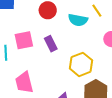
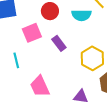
pink square: (24, 40) -> (32, 33), moved

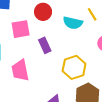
pink trapezoid: (40, 86) -> (20, 70), moved

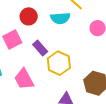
yellow hexagon: (74, 67) -> (59, 63), moved

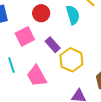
cyan semicircle: (60, 18) -> (73, 15), turned -102

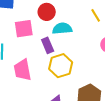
cyan semicircle: (73, 15) -> (62, 28), moved, turned -96

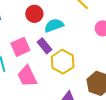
pink square: (24, 29) -> (20, 47), moved

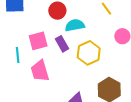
yellow hexagon: (63, 62) -> (89, 53), moved

